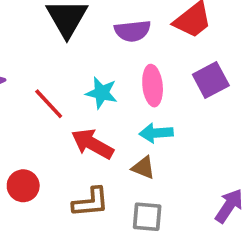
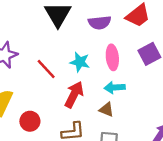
red arrow: (92, 144) -> (74, 95), turned 88

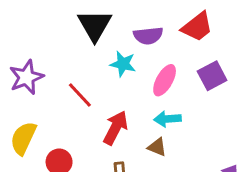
pink ellipse: (112, 57) -> (165, 80), turned 35
cyan star: (80, 62) -> (123, 64), moved

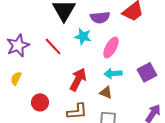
purple square: (212, 76) -> (147, 72), moved
red line: (80, 95) -> (53, 46), moved
yellow semicircle: (23, 138) -> (16, 78), moved, size x0.6

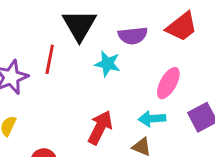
red line: (53, 46) -> (50, 59), moved, turned 54
pink ellipse: (111, 47) -> (168, 83), moved

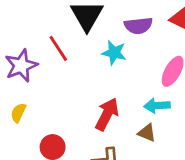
red line: (50, 59) -> (58, 48), turned -44

